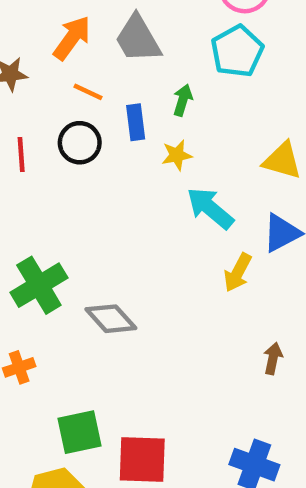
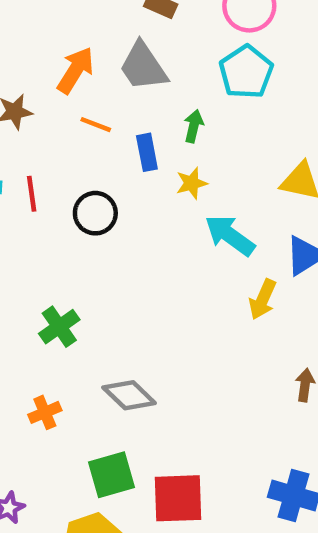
black circle: (80, 143) -> (95, 213), moved
green cross: (39, 285) -> (59, 327), size x0.7
gray diamond: (111, 319) -> (129, 395), moved

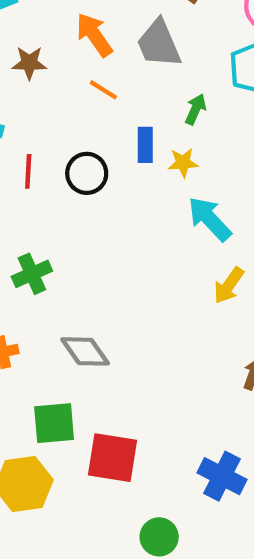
orange arrow: (75, 70) -> (94, 35), turned -78
blue rectangle: (147, 152) -> (145, 145), moved
red line: (32, 194) -> (28, 171), moved

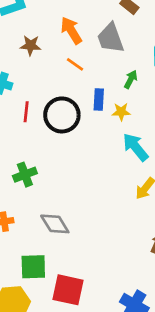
black circle: (87, 173) -> (62, 115), size x1.4

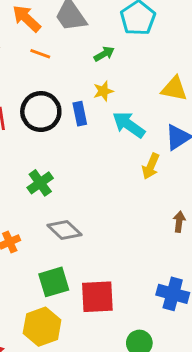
green arrow: (131, 79) -> (104, 54), turned 48
blue rectangle: (99, 100) -> (80, 114), moved
green cross: (25, 175) -> (40, 183), moved

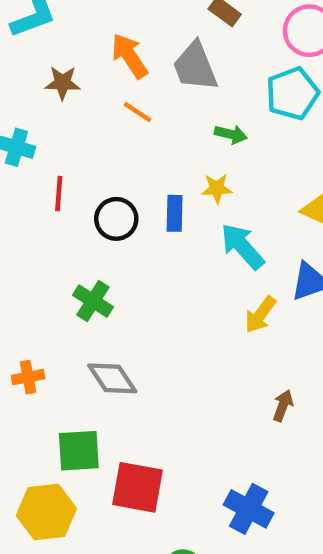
green arrow: (104, 54) -> (231, 134), turned 30
black circle: (41, 112) -> (116, 219), moved, size x0.7
green cross: (40, 183) -> (93, 301), turned -35

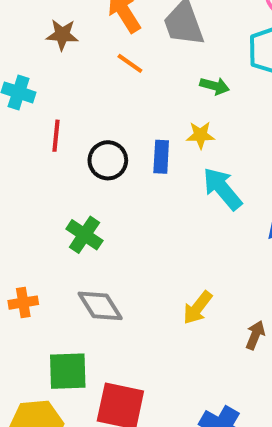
yellow arrow: (260, 315) -> (198, 308), moved

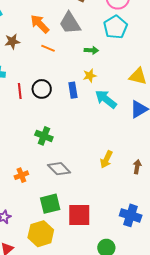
black circle: (108, 160) -> (42, 89), moved

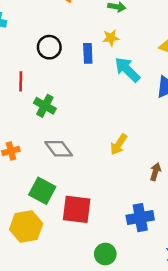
red line: (20, 91) -> (21, 81), moved
brown arrow: (137, 167) -> (155, 172), moved
green square: (50, 204) -> (42, 191), turned 35
blue cross: (131, 215) -> (140, 218), turned -35

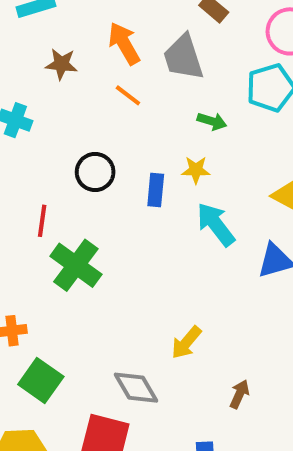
green cross: (45, 106) -> (76, 265), size x1.4
gray diamond: (59, 149) -> (136, 388), moved
green square: (42, 191) -> (41, 380), moved

